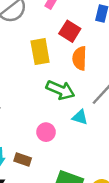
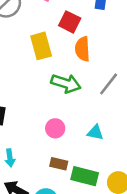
cyan triangle: (80, 117) -> (95, 133), moved
brown rectangle: (23, 160) -> (59, 164), moved

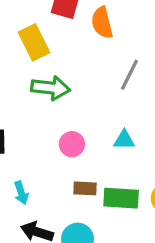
orange semicircle: (82, 49) -> (102, 23), moved
green arrow: (66, 83) -> (51, 88), moved

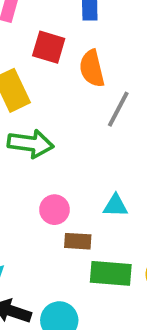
gray line: (129, 75) -> (118, 109), moved
brown rectangle: (85, 188) -> (78, 241), moved

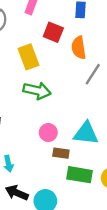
cyan triangle: (115, 206) -> (86, 133), size x1.6

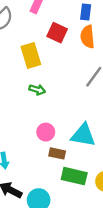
orange semicircle: (79, 48) -> (87, 37), moved
green arrow: (37, 91) -> (37, 90), size x0.6

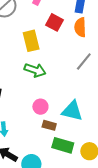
green arrow: (37, 90) -> (35, 70), size x1.5

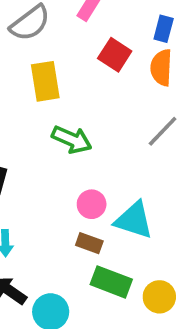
yellow rectangle: (31, 41) -> (45, 81), moved
pink circle: (40, 107) -> (92, 204), moved

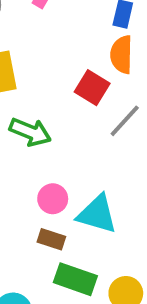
red square: (115, 55) -> (92, 88), moved

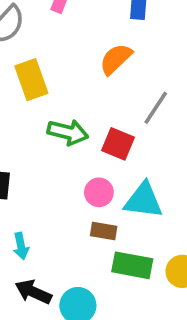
orange semicircle: (122, 55) -> (116, 59), moved, turned 54
red square: (92, 88) -> (118, 144), moved

